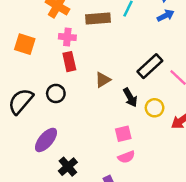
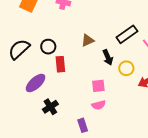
red rectangle: (69, 62) -> (60, 64), moved

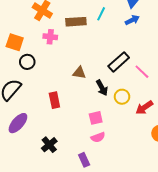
brown triangle: (88, 40) -> (79, 73), turned 40
black circle: (48, 47) -> (27, 62), moved
purple ellipse: (36, 83) -> (18, 123), moved

